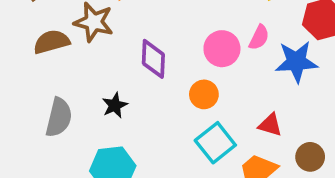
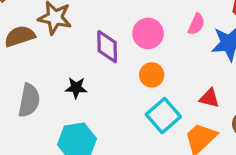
pink circle: (222, 49) -> (148, 33), moved
black star: (115, 105) -> (76, 88), turned 30

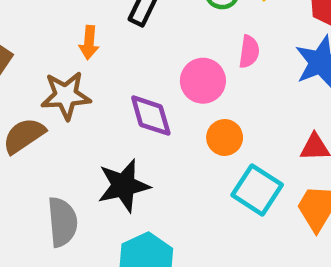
pink semicircle: (196, 24) -> (249, 52), moved
black star: (76, 88) -> (124, 186), size x1.6

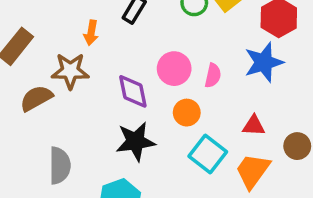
pink semicircle: (249, 52) -> (213, 76), moved
black star: (124, 186) -> (136, 141), moved

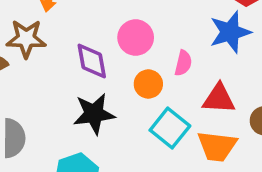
pink semicircle: (213, 76) -> (183, 63), moved
red triangle: (254, 126) -> (219, 99), size x1.4
orange trapezoid: (253, 171) -> (217, 146), turned -120

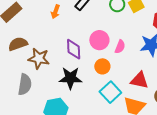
brown star: (26, 39) -> (39, 59), moved
pink semicircle: (183, 63) -> (120, 47), moved

